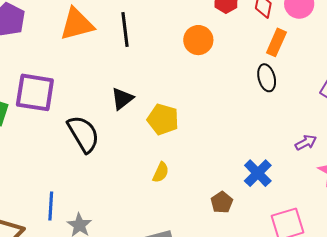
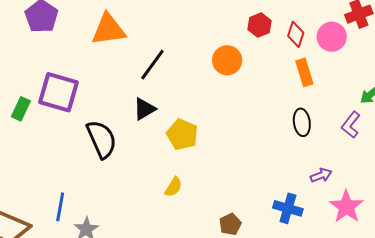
black line: (125, 29) -> (152, 65), moved, turned 36
orange rectangle: (276, 42) -> (304, 72), turned -48
black ellipse: (267, 78) -> (302, 122), moved
blue cross: (258, 173) -> (288, 208), moved, turned -36

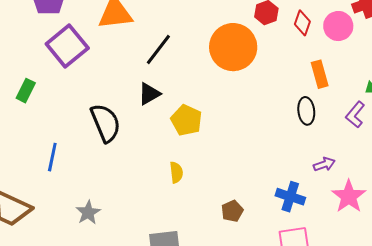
orange circle: (227, 60) -> (233, 47), size x1.6
orange rectangle: (304, 72) -> (320, 74), moved
purple square: (59, 92) -> (67, 46), moved, turned 33
yellow semicircle: (173, 187) -> (176, 172), turned -40
blue line: (60, 207) -> (52, 157), moved

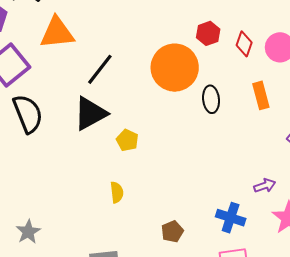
black triangle: (149, 94) -> (90, 113), size x1.5
black ellipse: (306, 111) -> (211, 99), moved
yellow pentagon: (186, 120) -> (127, 140), size x0.7
black semicircle: (106, 123) -> (28, 114), moved

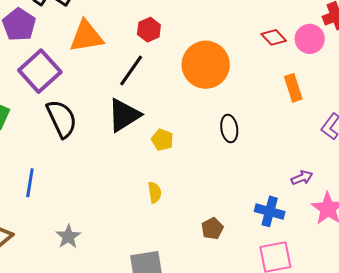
red hexagon: (208, 33) -> (149, 30), moved
red diamond: (244, 44) -> (274, 37), turned -60
black ellipse: (211, 99) -> (229, 128), moved

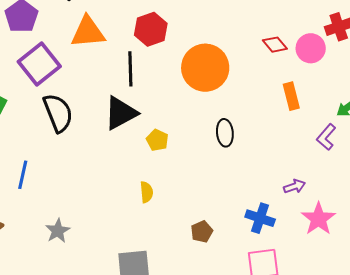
red hexagon: (149, 30) -> (151, 29), size x1.4
black line: (131, 70) -> (130, 69), turned -40

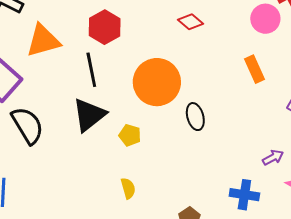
red diamond: (275, 45) -> (190, 22), moved
orange circle: (205, 68) -> (157, 82), moved

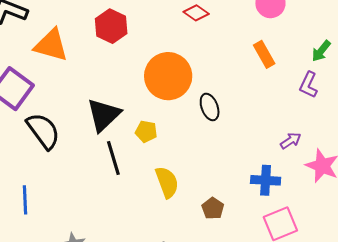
orange triangle: (43, 41) -> (51, 45), turned 36
black line: (91, 70) -> (113, 158), moved
yellow semicircle: (128, 188) -> (167, 182), moved, size x1.5

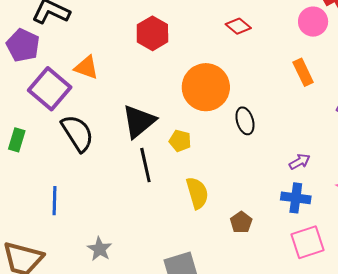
orange triangle: (51, 45) -> (86, 67), moved, size x0.7
purple arrow: (291, 141) -> (300, 162), moved

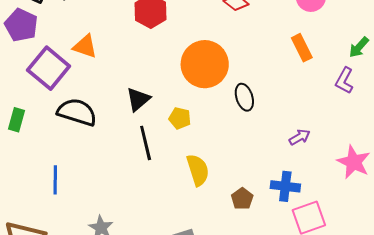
black triangle: (139, 121) -> (138, 99), size x0.7
black semicircle: (77, 133) -> (77, 112), turned -39
blue cross: (296, 198) -> (285, 186), moved

